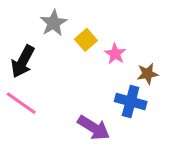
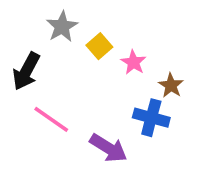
brown star: (148, 74) -> (171, 85), turned -30
pink line: (21, 103) -> (51, 119), moved

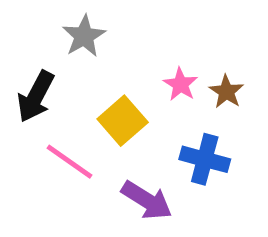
yellow square: (99, 46) -> (123, 121), moved, size x1.4
brown star: (171, 85) -> (226, 92), moved

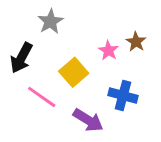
brown star: (226, 92) -> (136, 42), moved

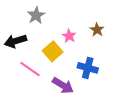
pink star: (108, 51) -> (69, 36), moved
black arrow: (21, 58) -> (15, 41), turned 45

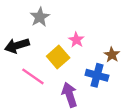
brown star: (97, 30) -> (112, 55), moved
purple arrow: (63, 85) -> (70, 95), turned -140

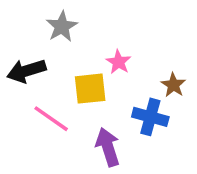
yellow square: (58, 57) -> (90, 89), turned 35

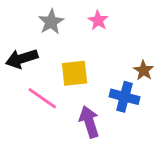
pink star: (118, 62) -> (98, 20), moved

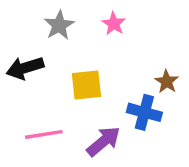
pink line: (42, 98) -> (44, 134), moved, turned -44
purple arrow: (89, 122) -> (103, 141), turned 68

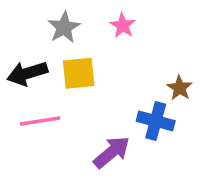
yellow square: (86, 85) -> (79, 73), moved
pink line: (44, 134) -> (40, 121), moved

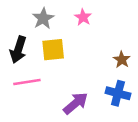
black arrow: (27, 73) -> (18, 50), turned -55
blue cross: (156, 121) -> (118, 93), moved

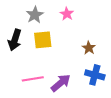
brown star: (122, 60) -> (89, 48), moved
pink line: (27, 82) -> (33, 79), moved

